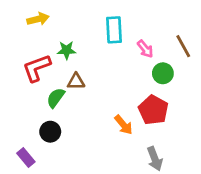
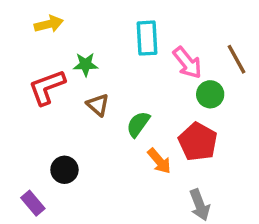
pink arrow: (145, 49) -> (187, 63), size x1.4
brown triangle: (76, 81) -> (98, 105), turned 42
green semicircle: (56, 98) -> (138, 124), moved

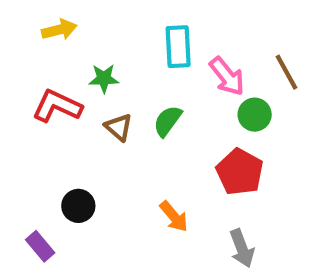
red L-shape: (47, 87) -> (57, 106), turned 45
green semicircle: (138, 124) -> (168, 121), moved
orange arrow: (159, 161) -> (174, 217), moved

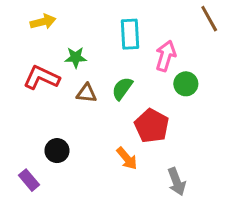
brown line: (286, 72) -> (209, 19), moved
pink arrow: (227, 76) -> (166, 56), turned -124
brown triangle: (119, 127) -> (86, 93), turned -35
red pentagon: (240, 172) -> (152, 126), moved

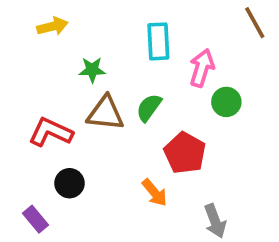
red L-shape: (41, 78) -> (51, 132), moved
brown triangle: (86, 93) -> (105, 113), size x1.5

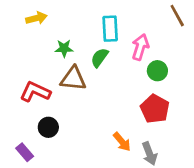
green semicircle: (149, 108) -> (100, 58), moved
red pentagon: (185, 153) -> (155, 109), moved
orange arrow: (155, 193) -> (122, 142), moved

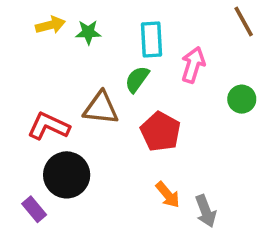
green star: (64, 48) -> (88, 32), moved
green circle: (157, 71) -> (242, 99), moved
red pentagon: (155, 109) -> (161, 132), moved
black circle: (48, 127) -> (67, 175), size x1.6

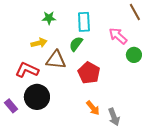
yellow arrow: (50, 25) -> (39, 43), moved
pink arrow: (193, 65) -> (118, 36), moved, turned -66
purple rectangle: (34, 209) -> (11, 106), moved

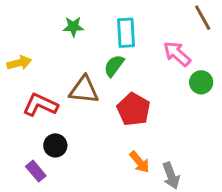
yellow arrow: (39, 43) -> (19, 63), moved
black circle: (37, 97) -> (55, 145), size x0.6
purple rectangle: (11, 106) -> (36, 171), moved

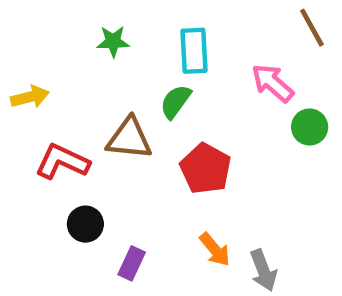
purple rectangle: (36, 171) -> (132, 263), moved, turned 65

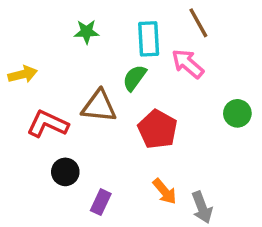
brown line: (312, 28) -> (198, 23), moved
pink arrow: (273, 83) -> (188, 64), moved
green circle: (310, 127) -> (237, 113), moved

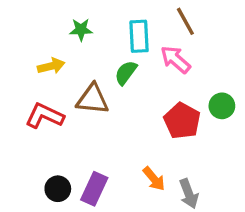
yellow arrow: (23, 74) -> (51, 66), moved
red pentagon: (158, 129) -> (182, 121), moved
black circle: (65, 172) -> (58, 189), moved
purple rectangle: (101, 202) -> (94, 189), size x1.4

